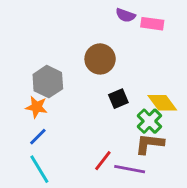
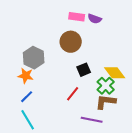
purple semicircle: (125, 15) -> (95, 19), moved
pink rectangle: (152, 24) -> (77, 17), moved
red line: (103, 161) -> (73, 94), moved

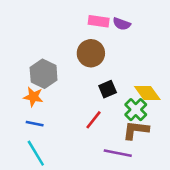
blue line: (27, 97) -> (35, 124), turned 56

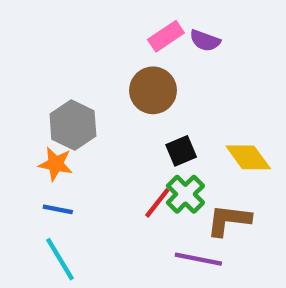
pink rectangle: (99, 21) -> (166, 36), turned -42
green cross: (136, 110) -> (185, 194), moved

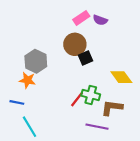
black square: (181, 151) -> (85, 58), moved
green cross: (185, 194) -> (91, 95), turned -30
blue line: (58, 209) -> (17, 102), moved

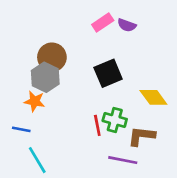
brown circle: (75, 44) -> (52, 57), moved
black square: (85, 58) -> (108, 73), size x1.5
red line: (77, 99) -> (97, 125), turned -49

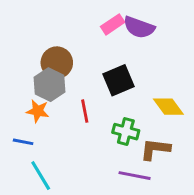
purple semicircle: (127, 25) -> (139, 27), size x1.5
red line: (97, 125) -> (85, 111), moved

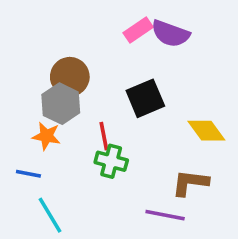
green cross: (126, 132) -> (111, 161), moved

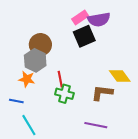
purple semicircle: (170, 34) -> (99, 20), turned -30
black square: (145, 98) -> (84, 36), moved
brown L-shape: (190, 183) -> (102, 93), moved

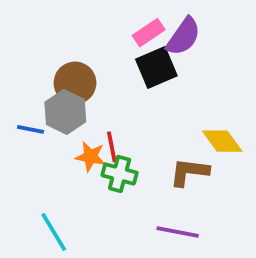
purple semicircle: (99, 20) -> (183, 36), turned -45
orange star: (27, 79) -> (90, 157), moved
blue line: (16, 101) -> (30, 129), moved

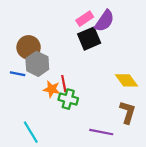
brown circle: (75, 83) -> (29, 47), moved
brown L-shape: (189, 172) -> (128, 112), moved, turned 100

